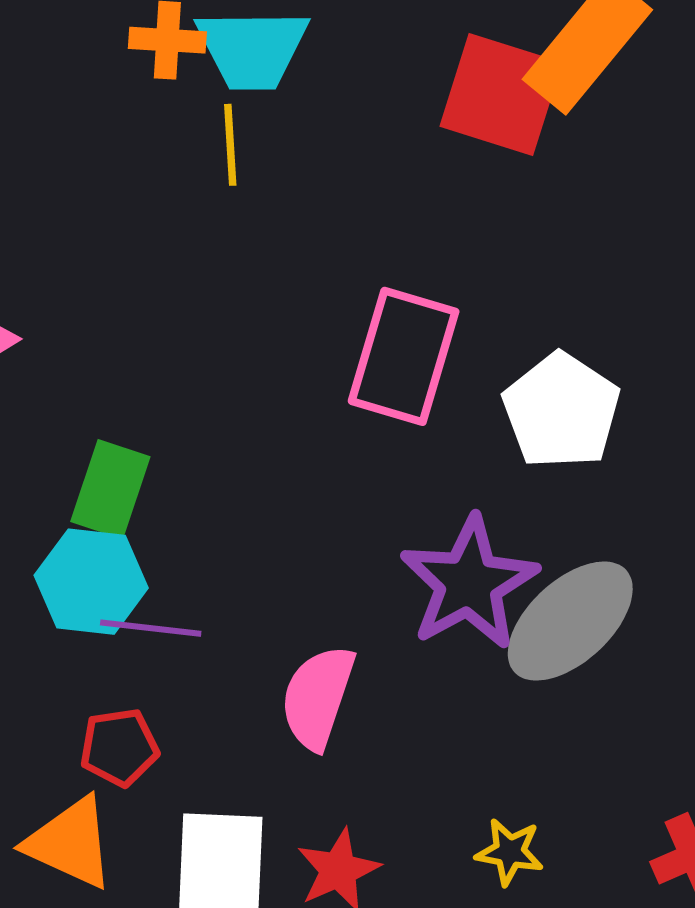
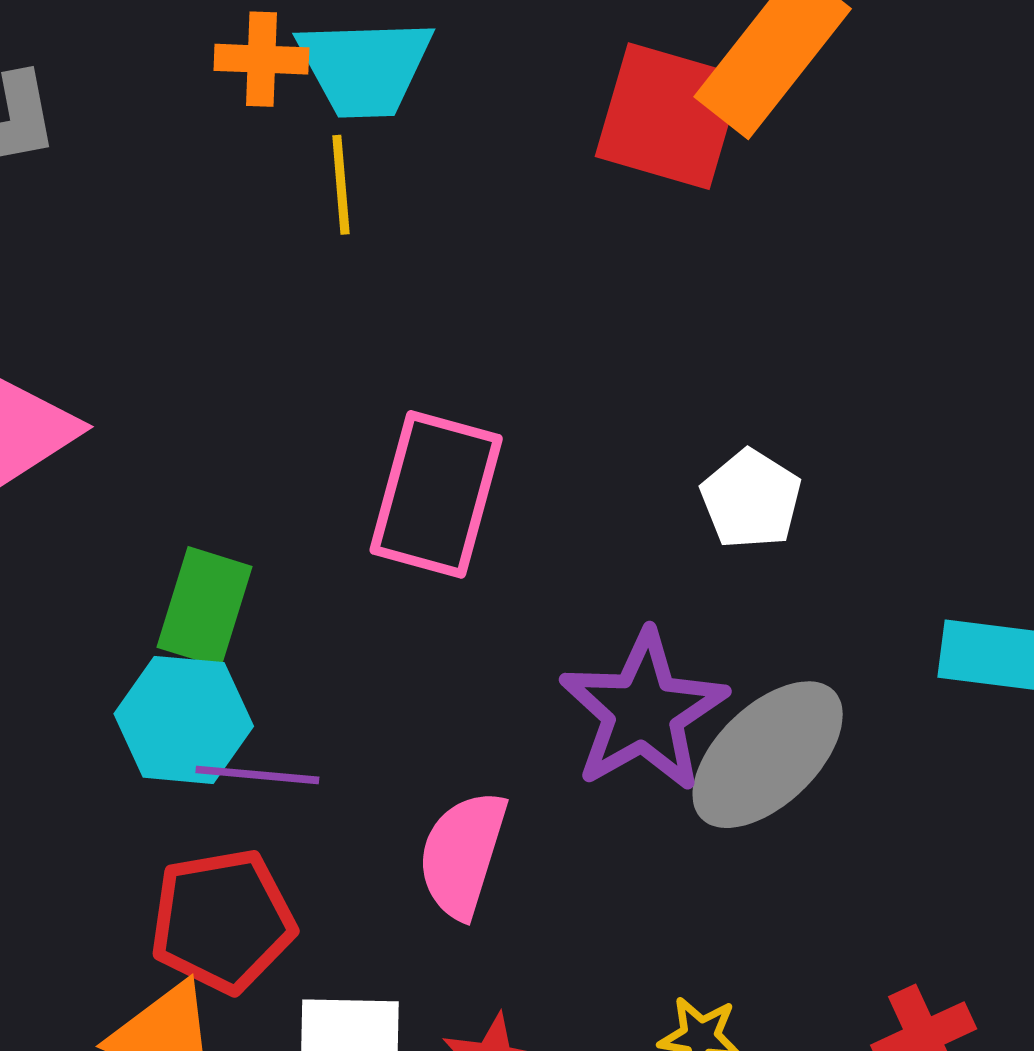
pink rectangle: (404, 356) -> (436, 494), moved
white pentagon: (561, 411) -> (751, 499), size x0.7
red pentagon: (119, 747) -> (222, 921), size x1.5

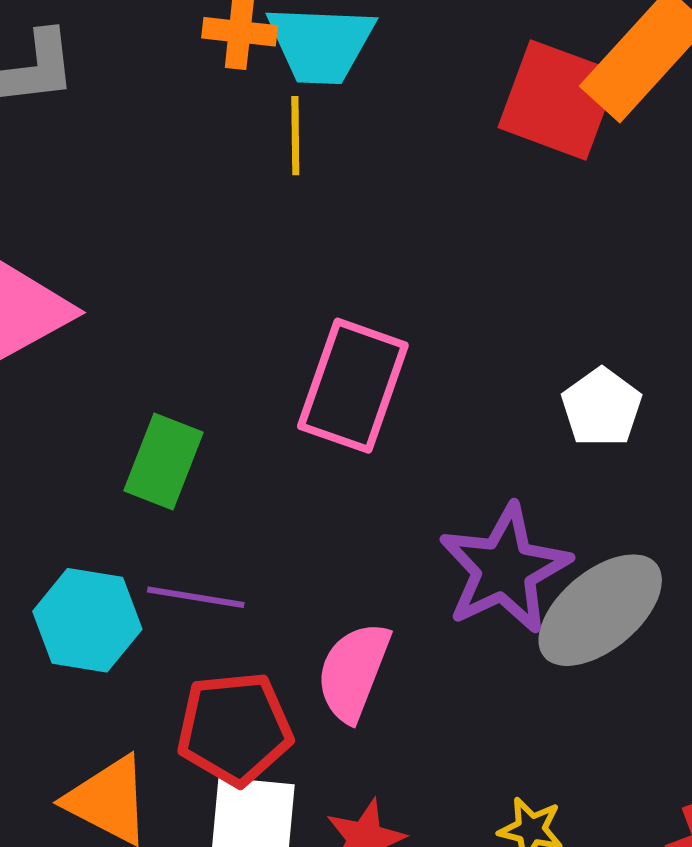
cyan hexagon: (184, 720) -> (87, 620), moved
red pentagon: (222, 921) -> (235, 729), moved

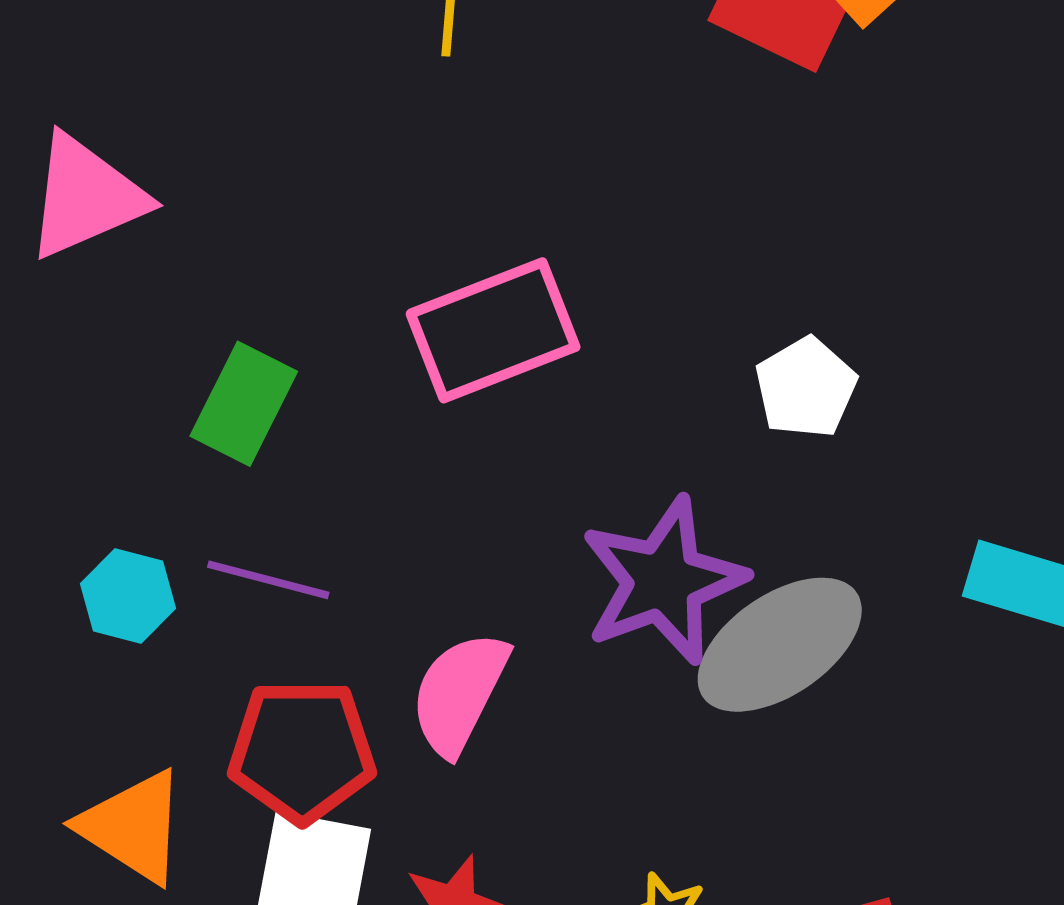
pink rectangle: (353, 386) -> (493, 330), turned 44
cyan hexagon: (87, 620) -> (128, 596), size x0.7

